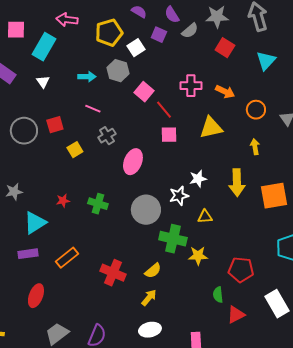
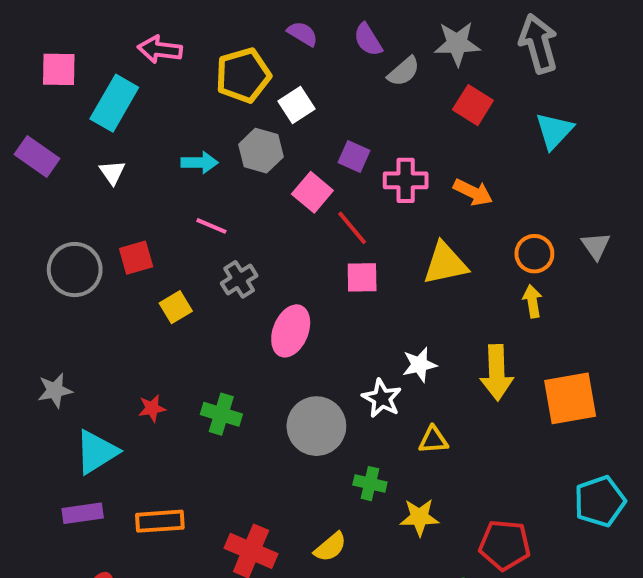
purple square: (159, 35) -> (354, 157), moved
orange circle: (256, 110) -> (534, 254), moved
white star: (179, 196) -> (382, 398), turned -30
green cross: (173, 239) -> (370, 484), size x0.6
orange rectangle: (67, 258) -> (160, 521), turned 35

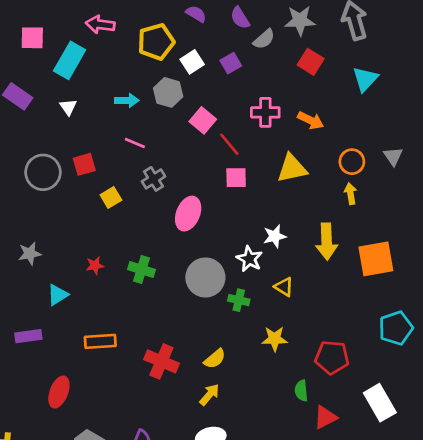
purple square: (354, 157) -> (231, 63), moved, turned 36
yellow triangle: (433, 440) -> (284, 287), turned 36
cyan triangle: (96, 452) -> (58, 295), size x0.7
green cross: (370, 484) -> (239, 300), moved
purple rectangle: (83, 513) -> (28, 336), moved

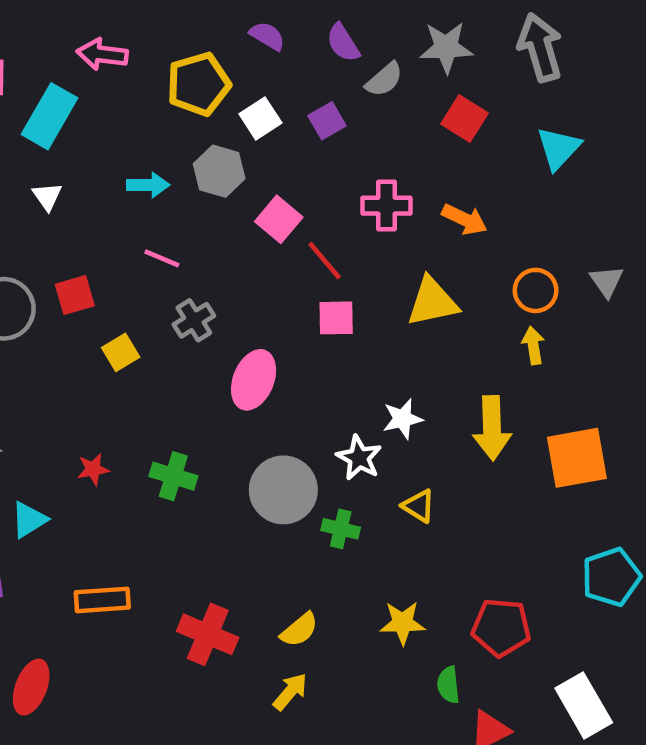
yellow star: (275, 339) -> (403, 623), moved

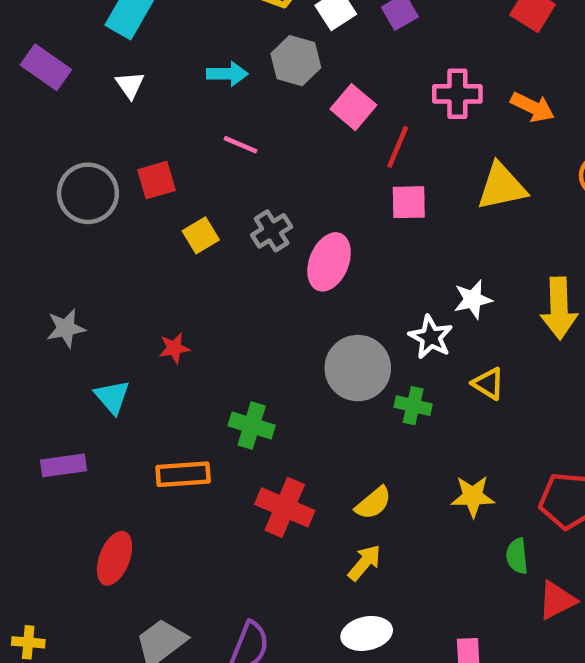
red line: (325, 261) -> (398, 147), turned 63
gray cross: (194, 320) -> (272, 231), moved
green cross: (173, 476) -> (252, 426), moved
cyan triangle: (29, 520) -> (112, 397), turned -39

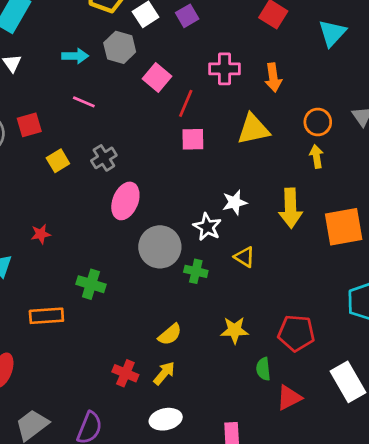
orange arrow: (533, 107) -> (273, 78), turned 56
pink ellipse: (329, 262) -> (125, 201), moved
red cross: (285, 507) -> (125, 373), moved, size x0.7

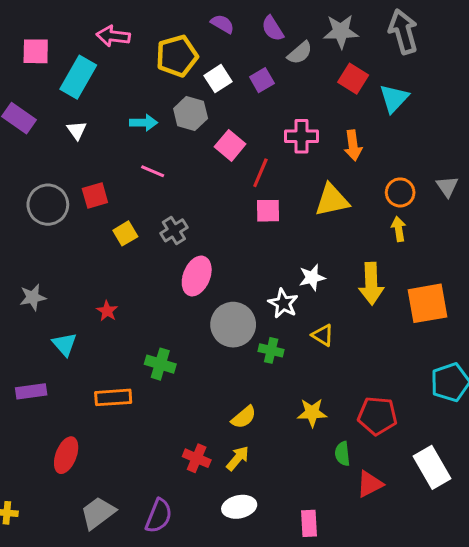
cyan triangle: (332, 33) -> (394, 98), moved
red star: (41, 234) -> (107, 311), turned -30

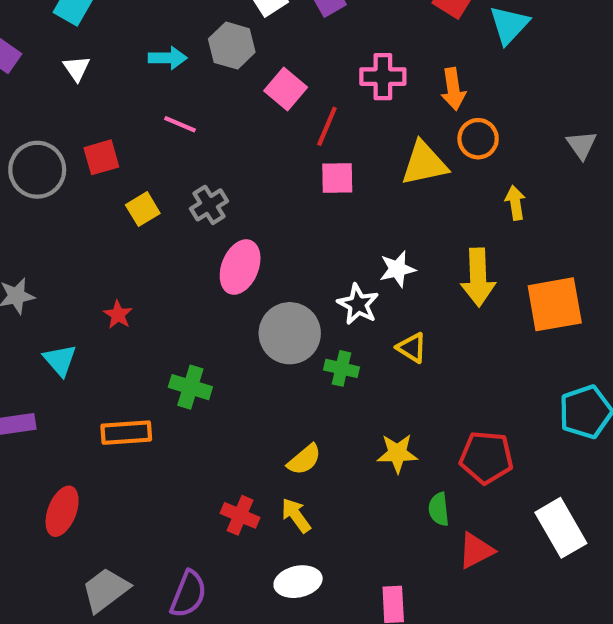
orange circle: (400, 192) -> (478, 139), moved
yellow arrow: (238, 458) -> (296, 515), turned -76

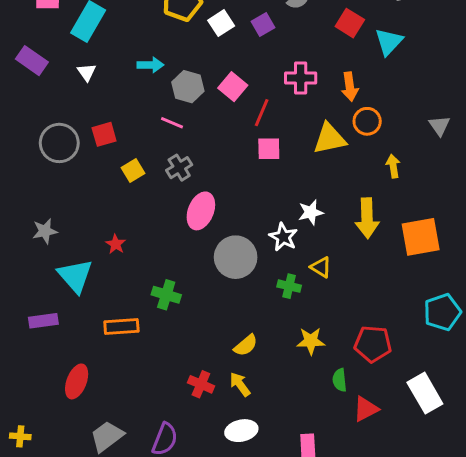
gray hexagon: (232, 46) -> (188, 87), moved
pink line: (180, 124) -> (172, 123), moved
cyan triangle: (60, 360) -> (75, 276), size x1.5
green cross: (341, 368) -> (289, 286), moved

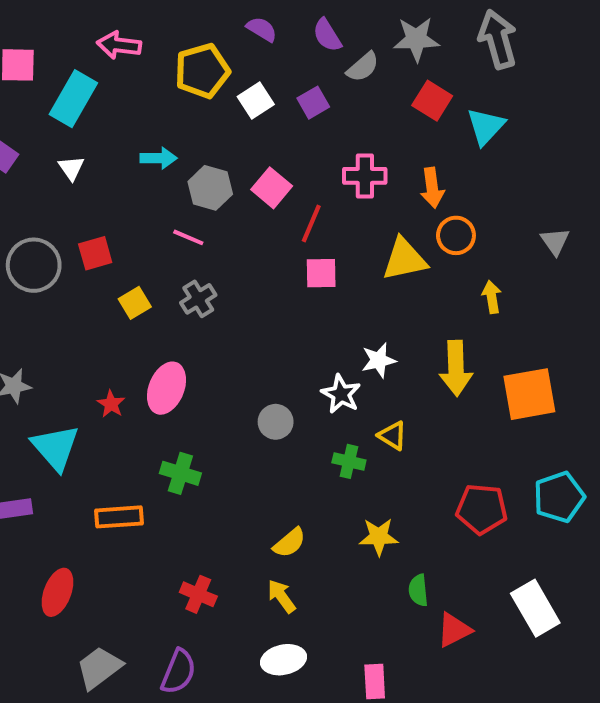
pink ellipse: (201, 211) -> (167, 388), moved
gray circle: (236, 257) -> (276, 422), size x0.6
red pentagon: (373, 344) -> (482, 509), moved
red cross: (201, 384) -> (198, 594), moved

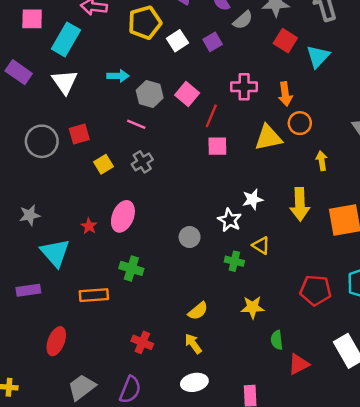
white triangle: (71, 168) -> (65, 82), size x1.6

